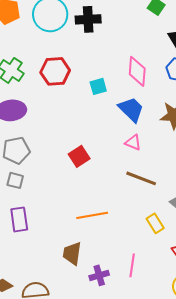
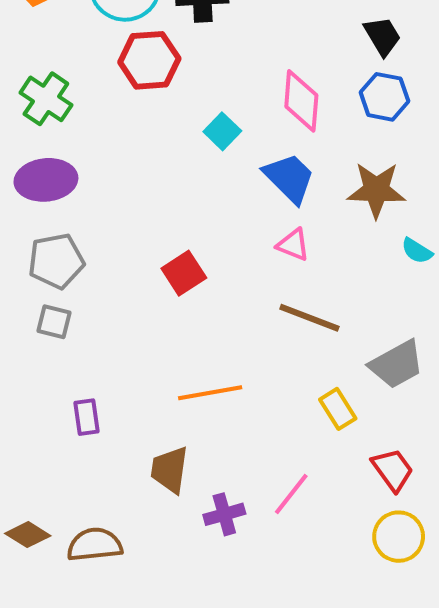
red hexagon: (55, 71) -> (149, 60), moved
cyan square: (98, 86) -> (222, 131), turned -30
purple rectangle: (19, 219) -> (87, 417), moved, size x0.7
pink line: (132, 265) -> (291, 494), turned 30

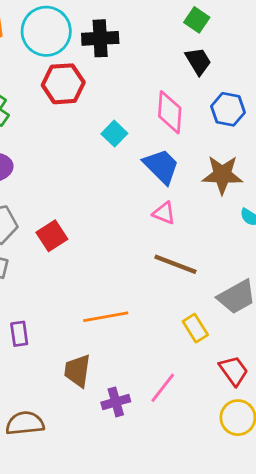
black trapezoid: (382, 36) -> (198, 61), moved
red square: (184, 273) -> (52, 236), moved

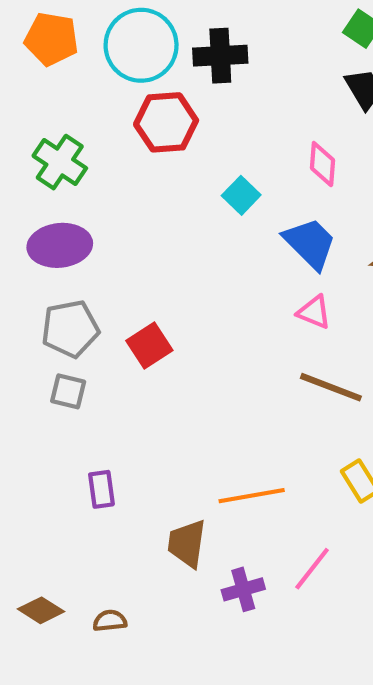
pink diamond: (170, 112) -> (322, 164), size x0.7
orange line: (106, 317) -> (252, 496), moved
brown semicircle: (25, 423) -> (110, 621), size x0.6

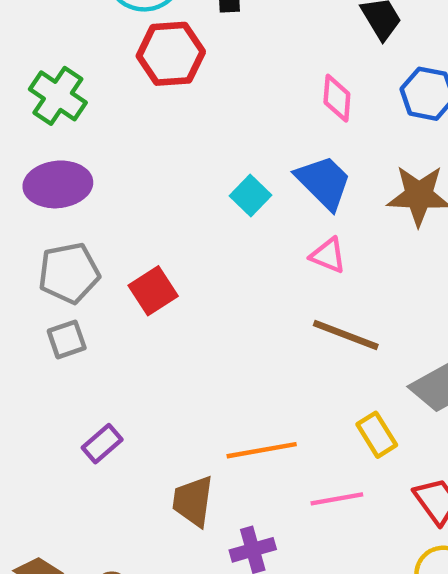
cyan square: (241, 195) -> (251, 196), moved
gray square: (68, 391) -> (67, 339), turned -33
purple rectangle: (101, 489) -> (102, 444), turned 57
pink line: (312, 569) -> (337, 499), moved, turned 42

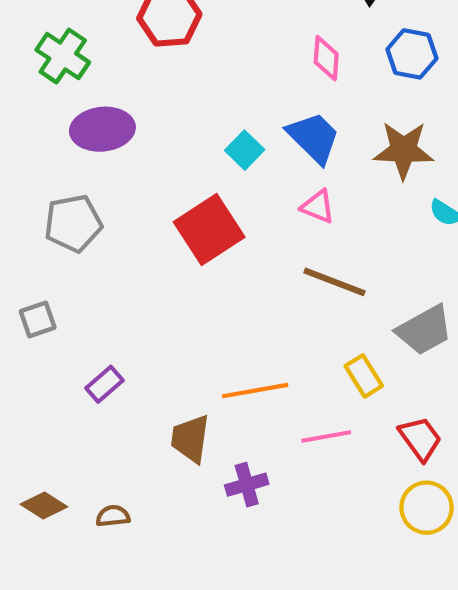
purple ellipse: (58, 184) -> (102, 129), moved
red square: (153, 291) -> (209, 230), moved, size x1.5
gray square: (67, 339) -> (38, 319), moved

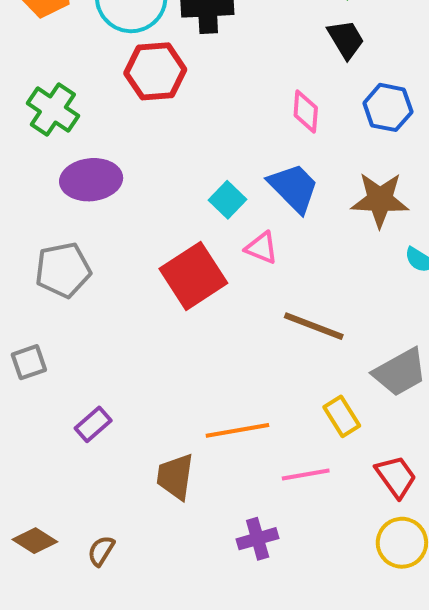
pink triangle: (318, 207) -> (262, 248), moved
purple cross: (247, 485) -> (258, 539), moved
brown semicircle: (113, 516) -> (101, 551), turned -52

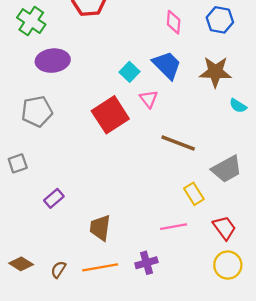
pink triangle: (262, 248) -> (149, 99), turned 30
orange line: (237, 430) -> (100, 267), moved

